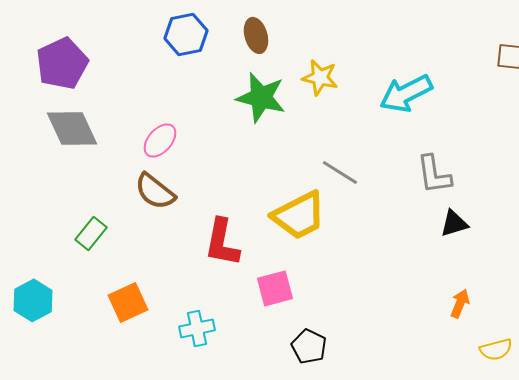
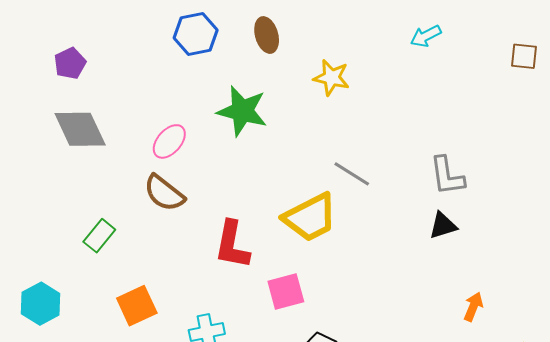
purple pentagon: (62, 63) -> (70, 63), size x0.6
cyan arrow: (406, 93) -> (426, 36), moved, size x0.6
green star: (261, 97) -> (242, 111), moved
black triangle: (454, 223) -> (443, 226), moved

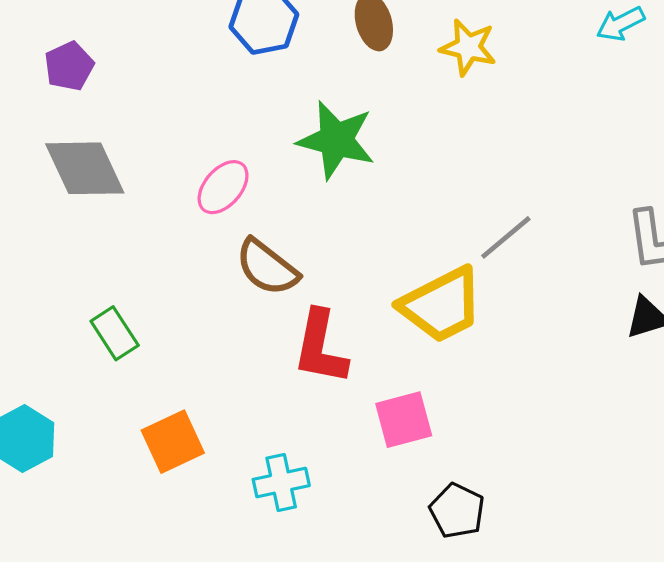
yellow star: (331, 78) -> (468, 47), moved
gray line: (352, 174) -> (506, 237), turned -72
brown semicircle: (164, 193) -> (267, 267), moved
green rectangle: (99, 236) -> (115, 333), turned -72

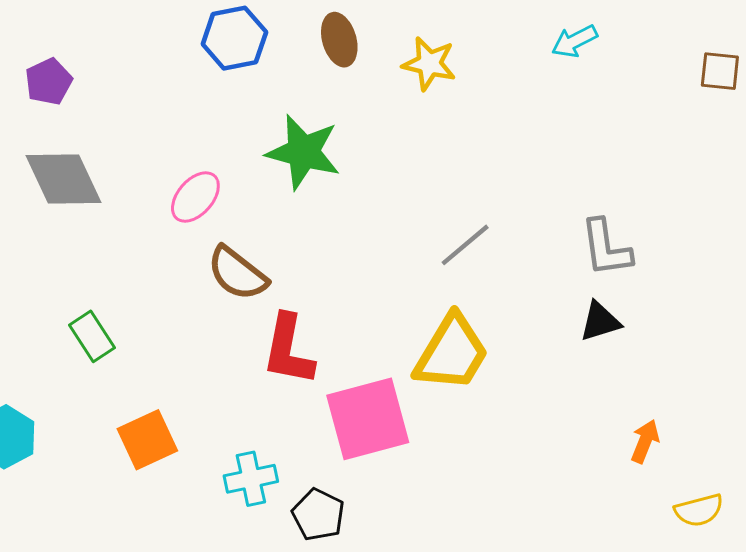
yellow trapezoid: (441, 305) -> (452, 353), moved, turned -32
pink square: (404, 420) -> (368, 419), size x1.5
black pentagon: (457, 511) -> (318, 515), moved

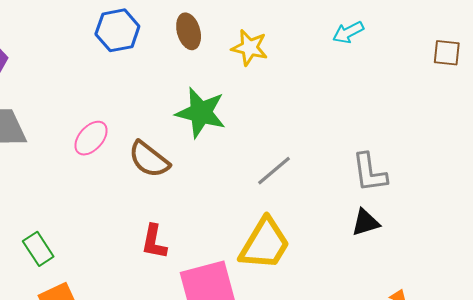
green star: (303, 152) -> (201, 113), moved
brown semicircle: (237, 273) -> (149, 159), moved
green rectangle: (92, 336) -> (38, 249), moved
red L-shape: (288, 350) -> (154, 242), size x0.7

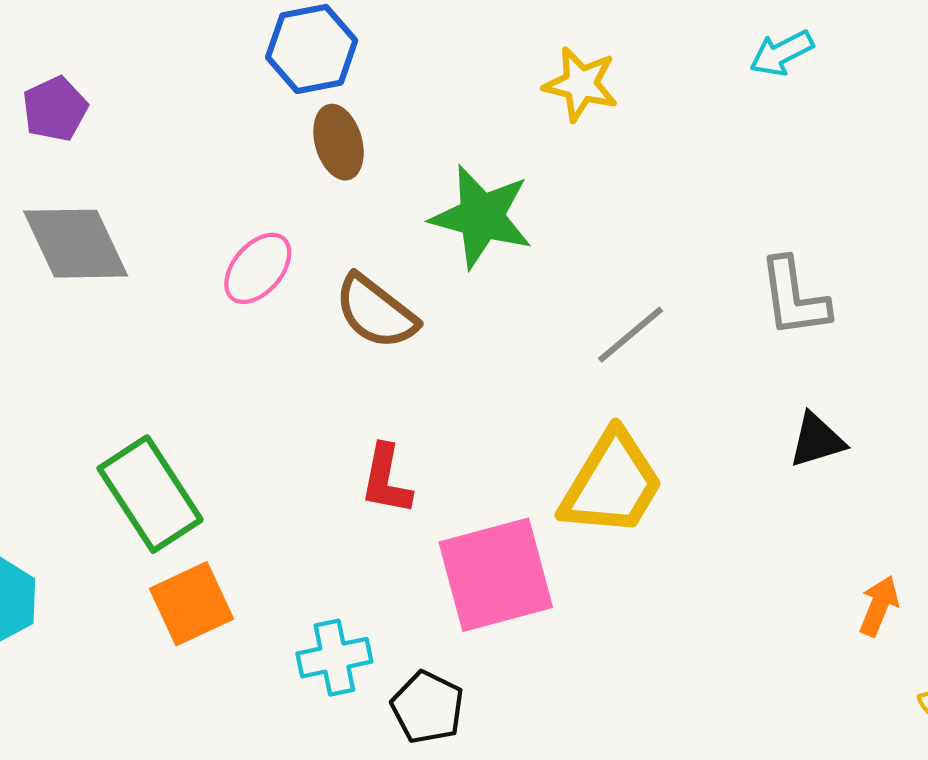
brown ellipse: (189, 31) -> (339, 142), moved
gray L-shape: (370, 173) -> (794, 297), moved
green rectangle: (38, 249) -> (150, 494), size x1.6

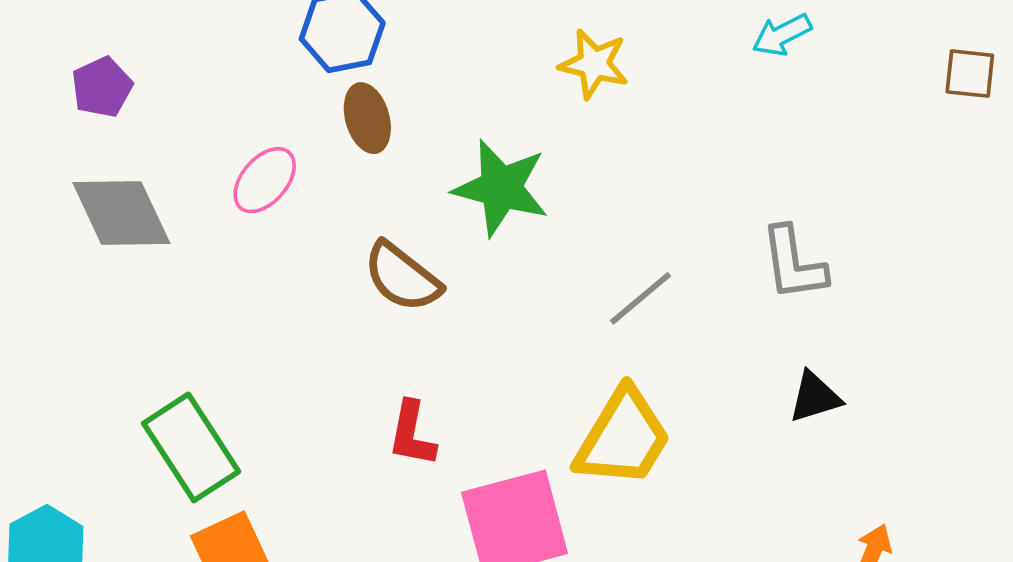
pink ellipse: (258, 268) -> (265, 180), moved

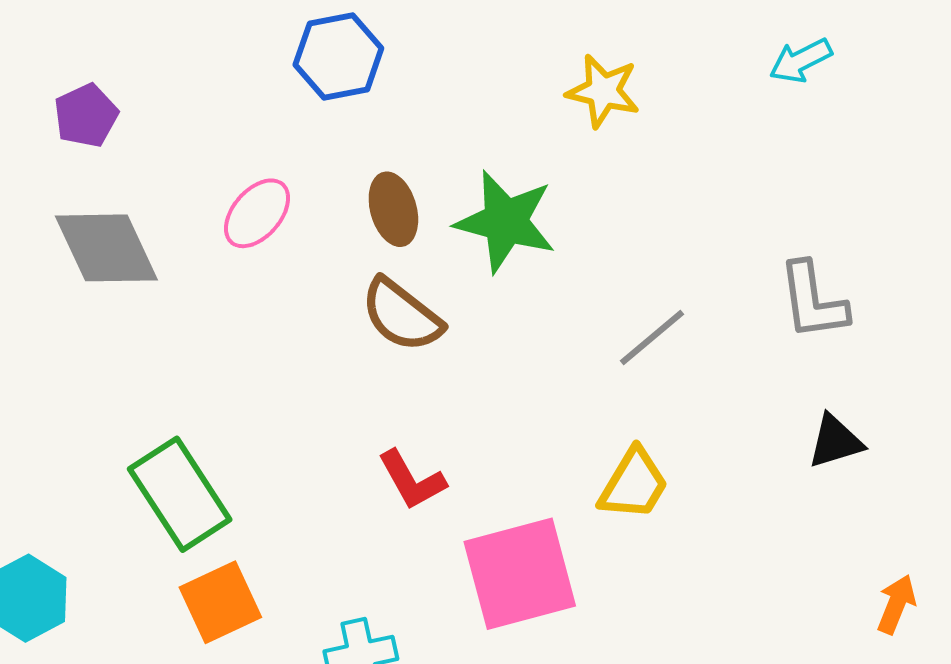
brown ellipse: (367, 118) -> (393, 209), moved
red L-shape: (412, 434) -> (412, 480), turned -40
yellow trapezoid: (623, 438) -> (634, 484), size x0.7

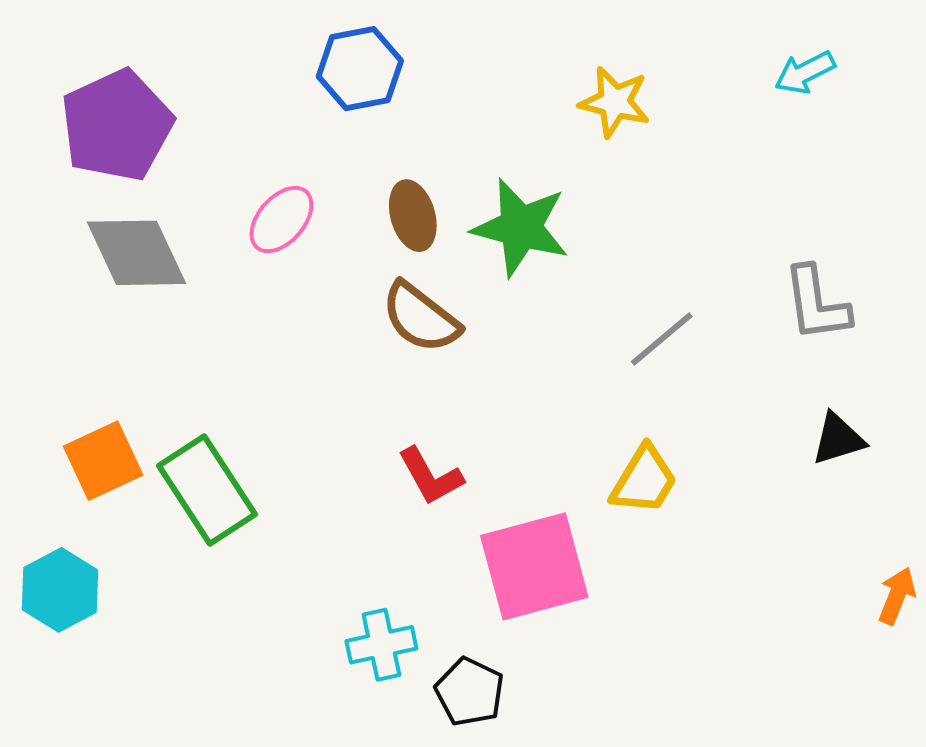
purple pentagon: (86, 116) -> (117, 125), size x1.8
orange square: (220, 602) -> (103, 461), moved

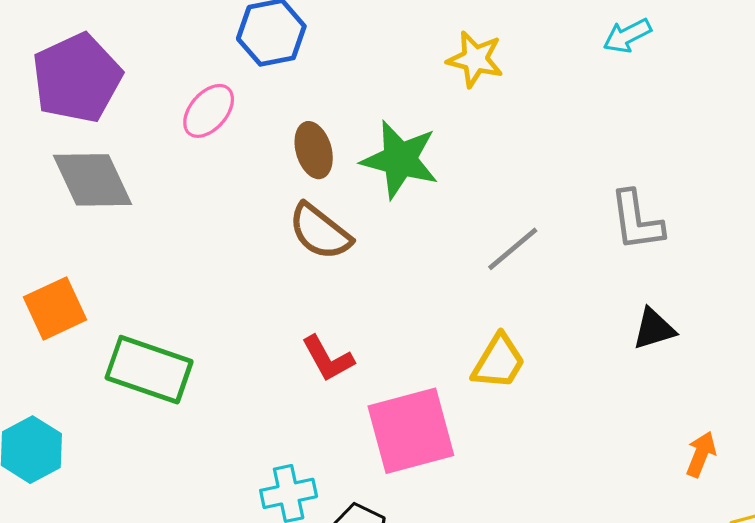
pink ellipse: (281, 219) -> (209, 111), moved
orange square: (103, 461) -> (55, 308), moved
green rectangle: (207, 490) -> (149, 370), turned -38

